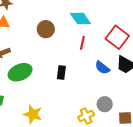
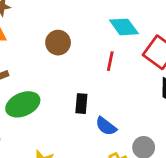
cyan diamond: (80, 18) -> (124, 27), moved
blue semicircle: (102, 68) -> (106, 126), moved

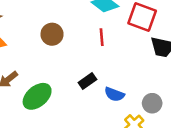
black rectangle: (81, 104) -> (87, 81), turned 66

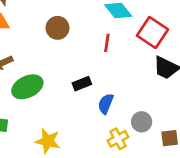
blue semicircle: (114, 94) -> (106, 104), turned 78

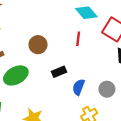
brown circle: (58, 28) -> (38, 45), moved
gray circle: (142, 122) -> (107, 89), moved

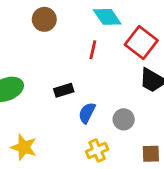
brown circle: (38, 45) -> (44, 19), moved

